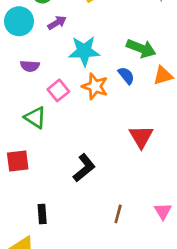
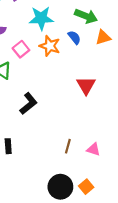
black L-shape: (84, 168) -> (28, 104), moved
pink triangle: (163, 211) -> (93, 149), moved, turned -40

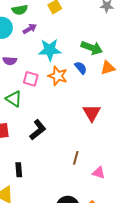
pink square: (21, 49) -> (31, 79), turned -35
brown line: (68, 146) -> (76, 158), moved

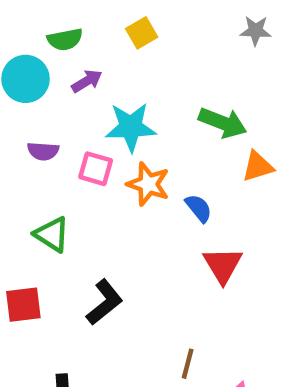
blue semicircle: (81, 68) -> (199, 208), moved
pink square: (31, 79) -> (96, 169), moved

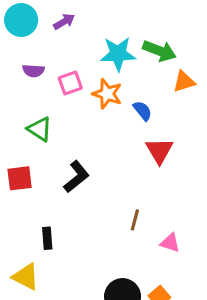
cyan star: (131, 127) -> (118, 54), moved
pink square: (96, 169) -> (70, 83), turned -35

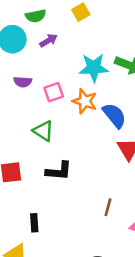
blue semicircle: (143, 111) -> (114, 115), size x1.5
green triangle: (40, 129) -> (43, 131), moved
black L-shape: (76, 177) -> (59, 171), turned 44

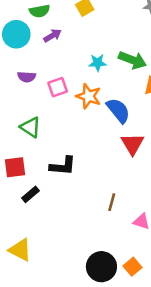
cyan star: (94, 68) -> (98, 63), size x0.6
green triangle: (43, 131) -> (30, 127), moved
black rectangle: (34, 223) -> (30, 194), moved, turned 54

